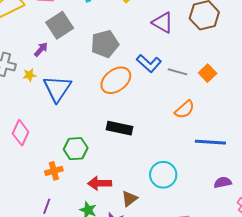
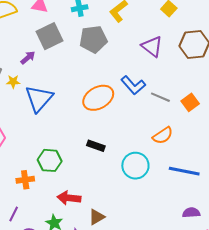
gray pentagon: (105, 44) -> (93, 39), moved
black rectangle: (120, 128) -> (96, 146), size x0.7
cyan circle: (163, 175) -> (135, 166), moved

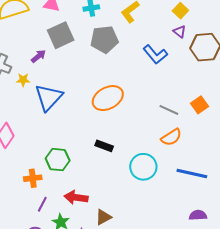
purple triangle: (152, 46) -> (179, 32), moved, size x0.6
blue L-shape: (133, 85) -> (155, 54), moved
gray line: (160, 97) -> (169, 110), moved
purple line: (14, 214) -> (42, 204), moved

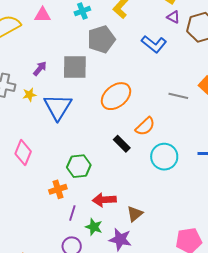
gray square: (61, 35) -> (75, 67), moved, turned 36
orange semicircle: (171, 137) -> (145, 126), moved
black rectangle: (104, 146) -> (122, 144), turned 36

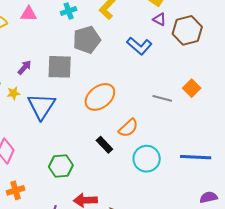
orange cross: (58, 189) -> (16, 190), moved

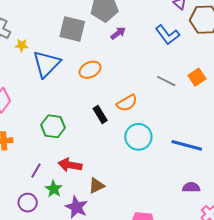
blue L-shape: (139, 46) -> (167, 35), moved
purple arrow: (25, 67) -> (118, 33), moved
orange ellipse: (100, 97) -> (90, 70), moved, size x0.7

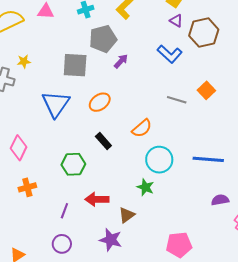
yellow star: (22, 45) -> (24, 61), moved
black rectangle: (100, 114) -> (103, 141), moved
green star: (54, 189) -> (145, 187), moved

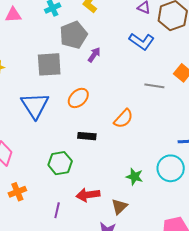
black rectangle: (103, 141) -> (87, 136), turned -36
cyan circle: (159, 160) -> (171, 168), moved

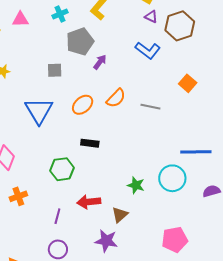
gray square: (49, 64) -> (55, 70), size x0.6
gray line: (154, 86) -> (150, 107), moved
orange semicircle: (123, 119) -> (116, 98), moved

